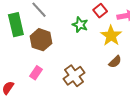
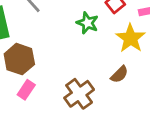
brown hexagon: (41, 40) -> (19, 59), moved
brown semicircle: (115, 62) -> (119, 74), moved

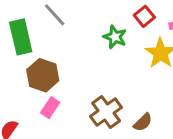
brown semicircle: (119, 74) -> (143, 122), moved

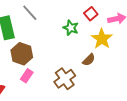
brown semicircle: (143, 122) -> (89, 60), moved

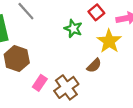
pink rectangle: (27, 76) -> (40, 83), moved

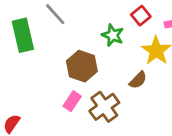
brown hexagon: (17, 59) -> (82, 66), moved

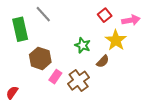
green star: (113, 35) -> (83, 45), moved
brown hexagon: (82, 66) -> (40, 58), moved

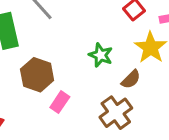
brown cross: (79, 81) -> (116, 113), moved

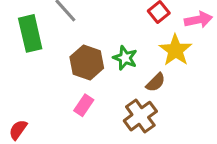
brown hexagon: (37, 75) -> (87, 62), moved

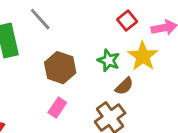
green star: (125, 58) -> (109, 60), moved

